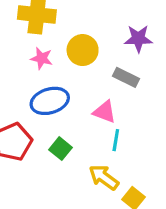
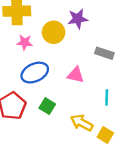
purple star: (138, 39) -> (78, 19), moved
gray rectangle: (126, 77) -> (104, 53), moved
cyan line: (116, 140) -> (107, 98), moved

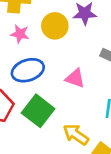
green square: (47, 106) -> (38, 111), size x1.6

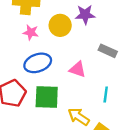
green square: (38, 111) -> (47, 97), turned -35

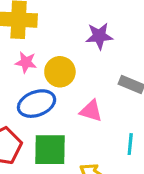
yellow circle: (60, 25) -> (60, 72), moved

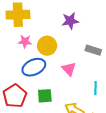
pink triangle: (91, 111) -> (69, 69), turned 35
green square: (50, 150) -> (45, 96), size x0.7

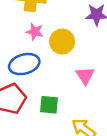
blue ellipse: (34, 67) -> (24, 64), moved

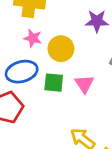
green square: (49, 105) -> (54, 83), moved

